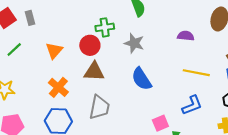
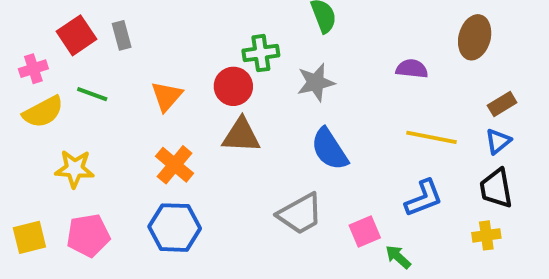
gray star: (134, 43) -> (316, 82), turned -30
green line: (14, 49) -> (92, 94), turned 63
gray trapezoid: (99, 107) -> (300, 214), moved, turned 50

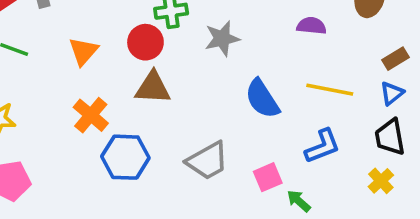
blue semicircle: (329, 149) -> (262, 99), moved
blue hexagon: (175, 228) -> (125, 157), moved
yellow cross: (486, 235) -> (381, 181), turned -35

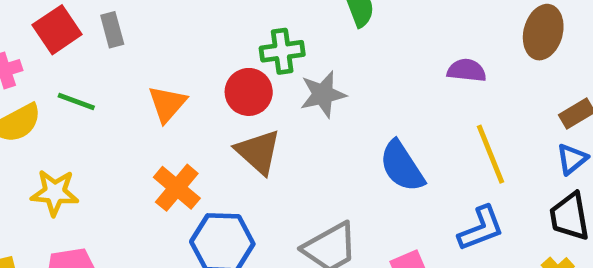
gray star: (222, 39) -> (323, 94), moved
brown triangle: (153, 88) -> (258, 152), turned 39
yellow line: (330, 90) -> (491, 154), turned 57

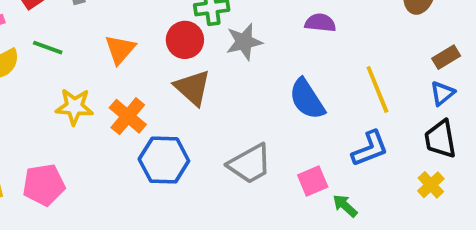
purple semicircle: (467, 70) -> (320, 23), moved
yellow star: (55, 193) -> (74, 107), moved

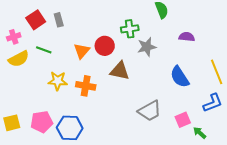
red circle: (185, 40) -> (105, 46), moved
brown triangle: (193, 88) -> (120, 71), turned -30
orange cross: (128, 116) -> (86, 86), turned -30
blue hexagon: (164, 160) -> (70, 128), moved

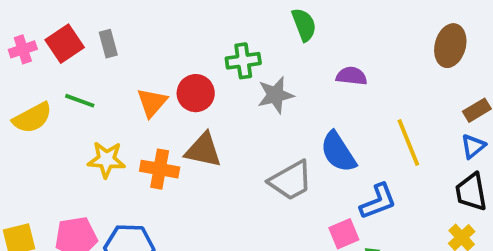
pink cross: (14, 37) -> (23, 49), moved
brown triangle: (120, 71) -> (203, 150), moved
blue L-shape: (213, 103) -> (378, 201), moved
gray trapezoid: (150, 111) -> (291, 180), moved

